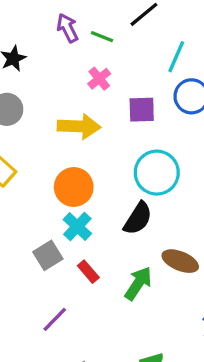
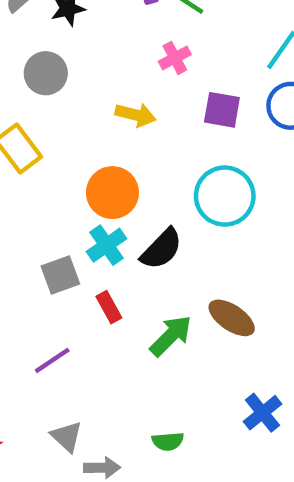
yellow arrow: (79, 126) -> (136, 115), size x0.7
black semicircle: (138, 218) -> (161, 249), moved

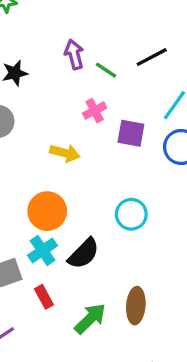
purple square: (222, 110) -> (131, 133), moved
cyan circle: (225, 196) -> (131, 214), size x0.7
brown ellipse: (232, 318) -> (136, 306), turned 60

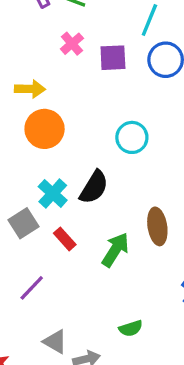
yellow arrow: (65, 153) -> (30, 89), moved
orange circle: (47, 211) -> (45, 129), moved

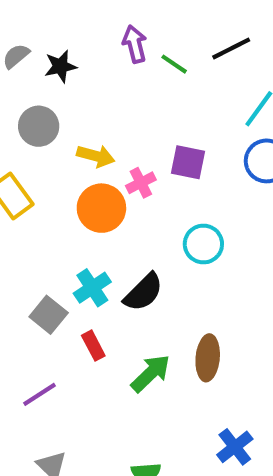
pink cross: (72, 44) -> (141, 183), moved
purple square: (113, 58) -> (188, 162), moved
gray square: (24, 223) -> (49, 315), turned -32

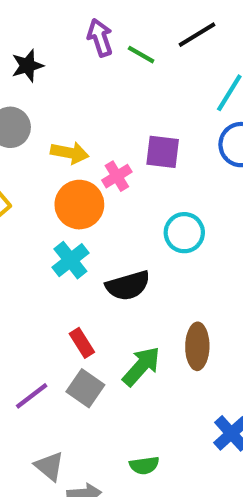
cyan cross: (92, 288) -> (70, 260), moved
black semicircle: (143, 292) -> (128, 286), turned 33
gray square: (49, 315) -> (85, 388), moved

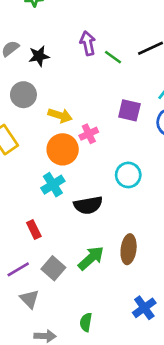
purple square: (163, 152) -> (129, 110), moved
red rectangle: (82, 343) -> (34, 229), moved
green semicircle: (144, 465) -> (86, 322), turned 102
gray triangle: (49, 466) -> (29, 299), moved

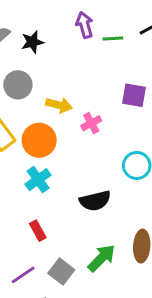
green line: (113, 57) -> (113, 38), turned -36
orange circle: (63, 149) -> (39, 140), moved
cyan cross: (53, 185) -> (38, 180), moved

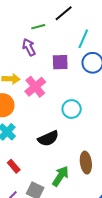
purple arrow: (85, 25) -> (29, 47), moved
pink cross: (91, 123) -> (35, 87), size x1.5

